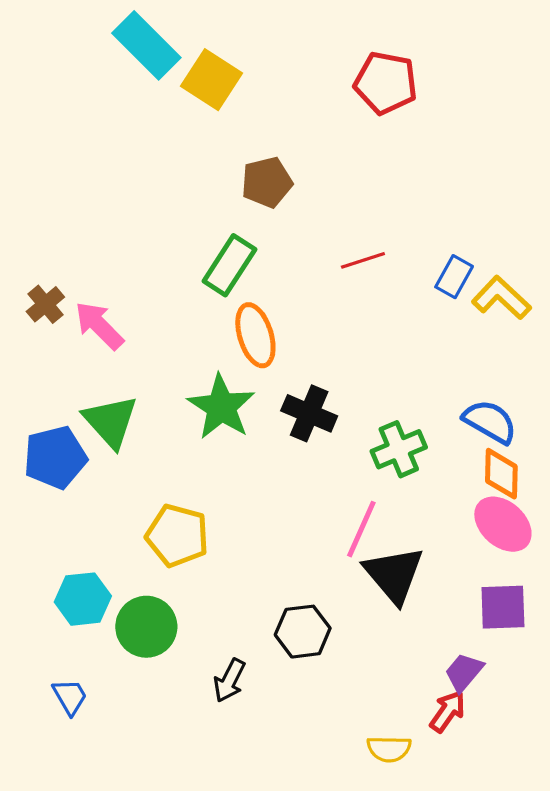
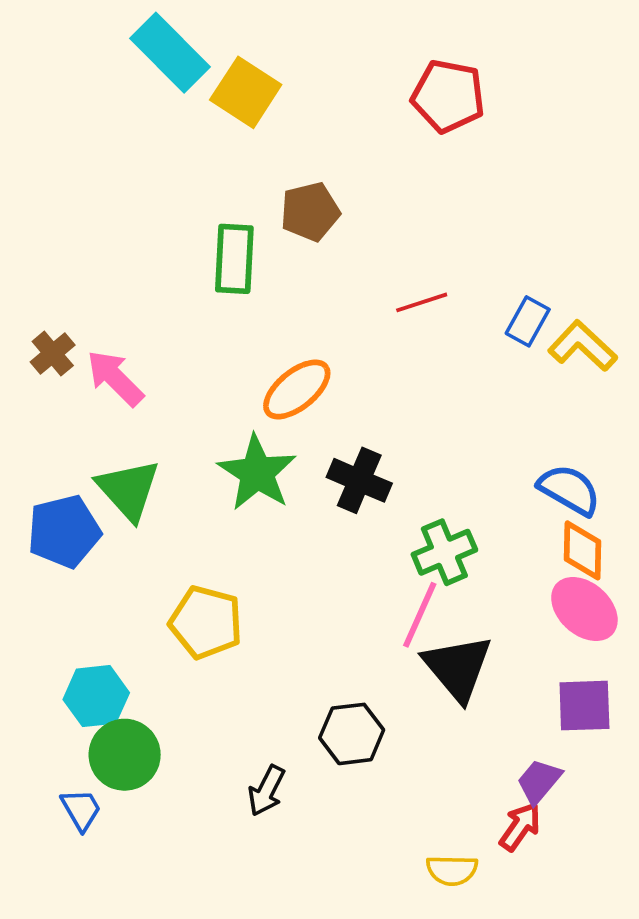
green rectangle: (229, 265) -> (234, 259), moved, turned -30
orange ellipse: (255, 335) -> (297, 389), turned 68
green cross: (399, 449) -> (444, 552), moved
green circle: (146, 627) -> (125, 755), moved

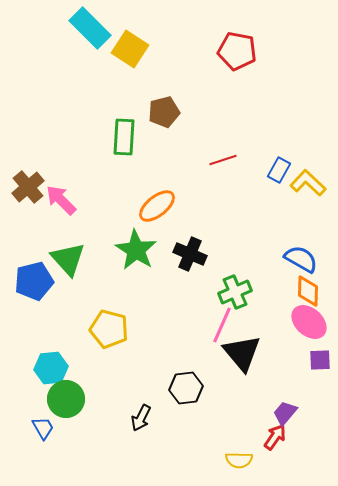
brown cross: (53, 354) -> (28, 187), size x1.4
purple square: (584, 706) -> (320, 360), moved, size x0.7

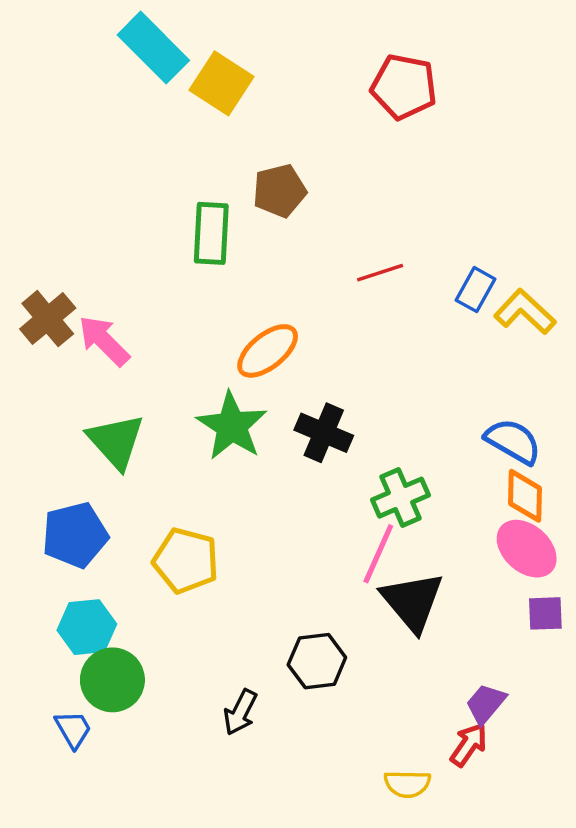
blue pentagon: (34, 281) -> (75, 535), moved

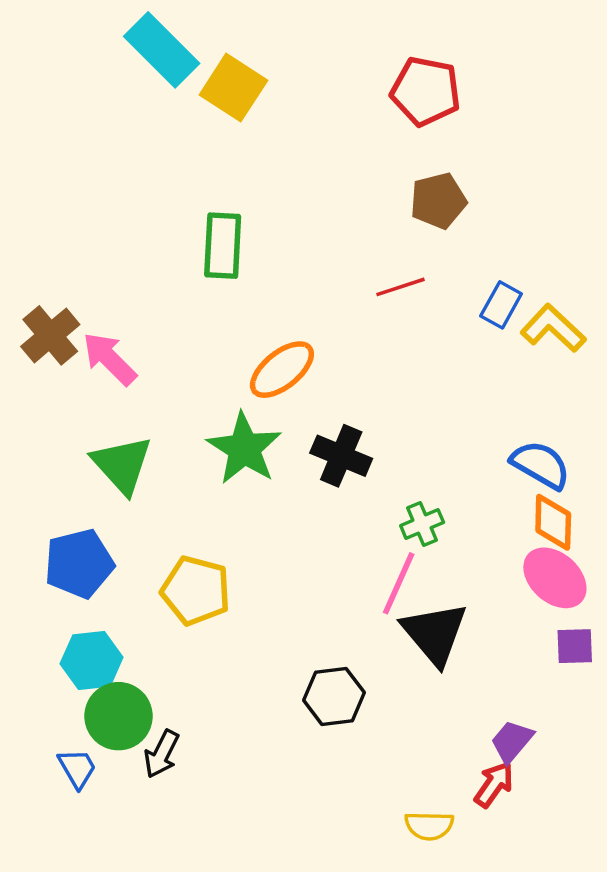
brown pentagon: (279, 191) -> (438, 201), moved
green cross: (400, 498) -> (422, 524), size x0.7
black arrow: (240, 712) -> (162, 754), moved

